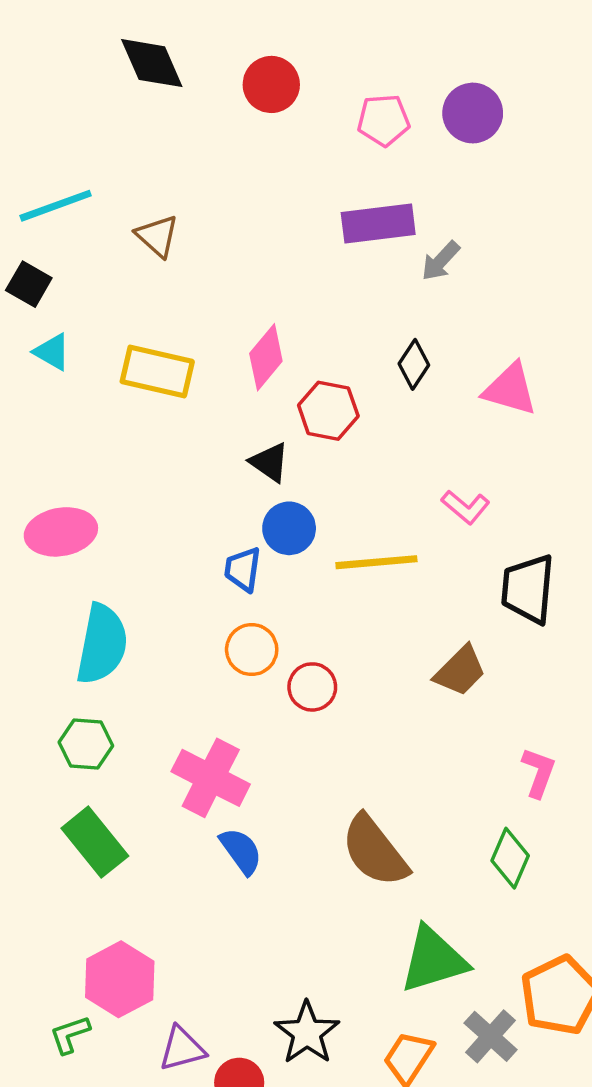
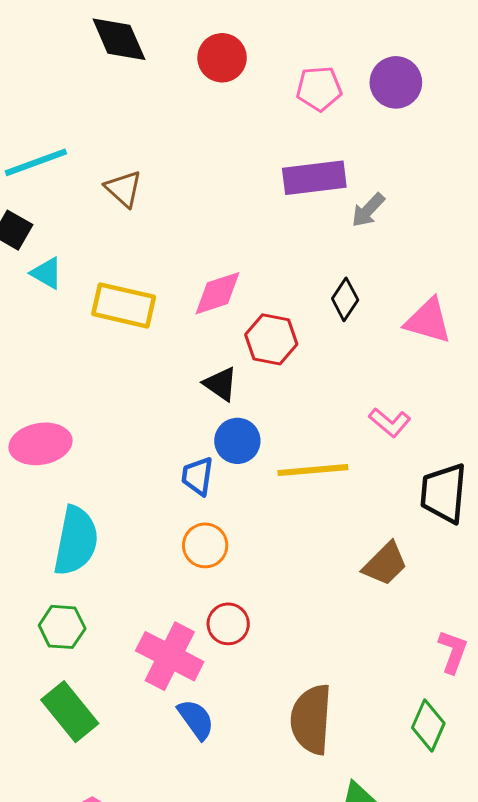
cyan triangle: (52, 352) -> (47, 273), moved
pink diamond: (266, 357) -> (217, 293), turned 32
red circle: (312, 687) -> (228, 624), moved
brown semicircle: (375, 851) -> (311, 719), turned 42

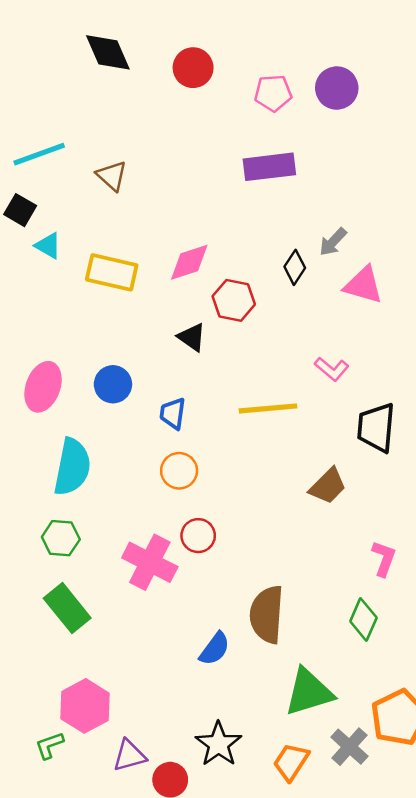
gray arrow: (368, 210) -> (333, 242), moved
blue circle: (237, 441) -> (113, 384), moved
pink ellipse: (41, 444) -> (43, 387), turned -60
blue semicircle: (196, 719) -> (215, 649), moved, turned 72

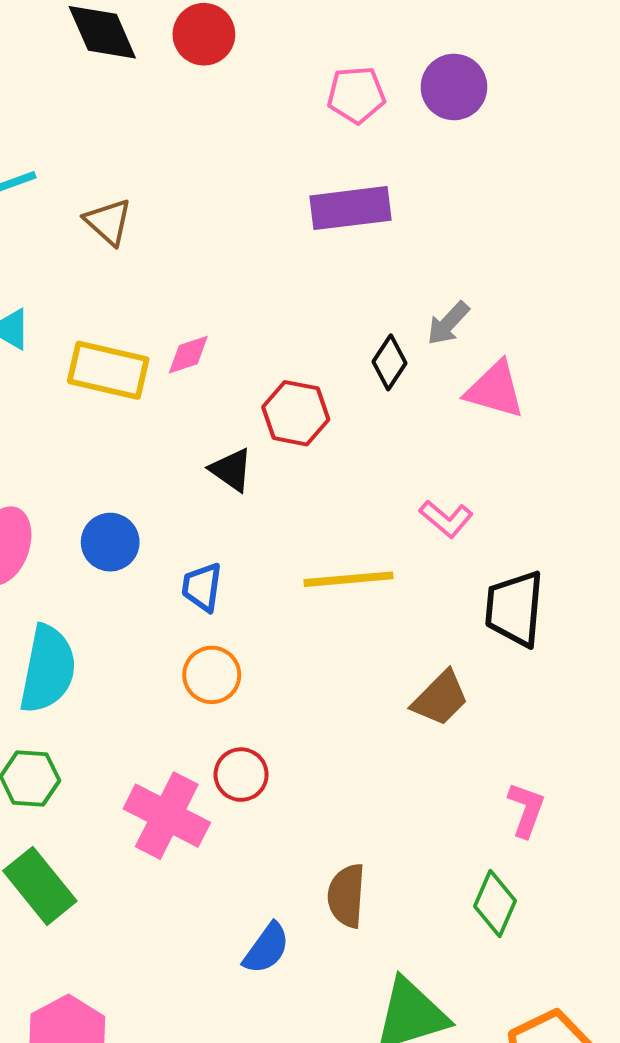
red circle: (193, 68) -> (204, 34), moved
pink diamond: (189, 262) -> (188, 355), moved, size x0.7
brown semicircle: (267, 614) -> (347, 896), size x0.7

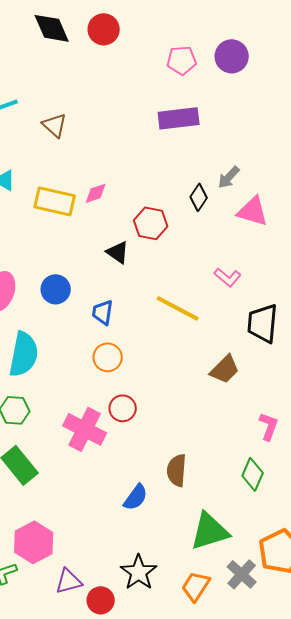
yellow line: (348, 579) -> (178, 308), turned 33

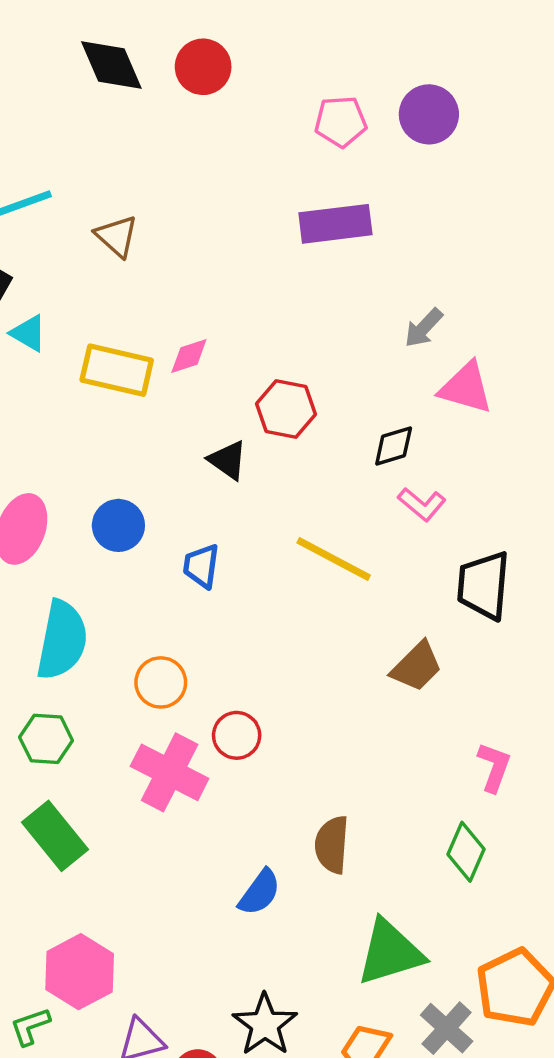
black diamond: (199, 197) -> (394, 446), moved, turned 40
orange circle: (108, 357) -> (161, 682), moved

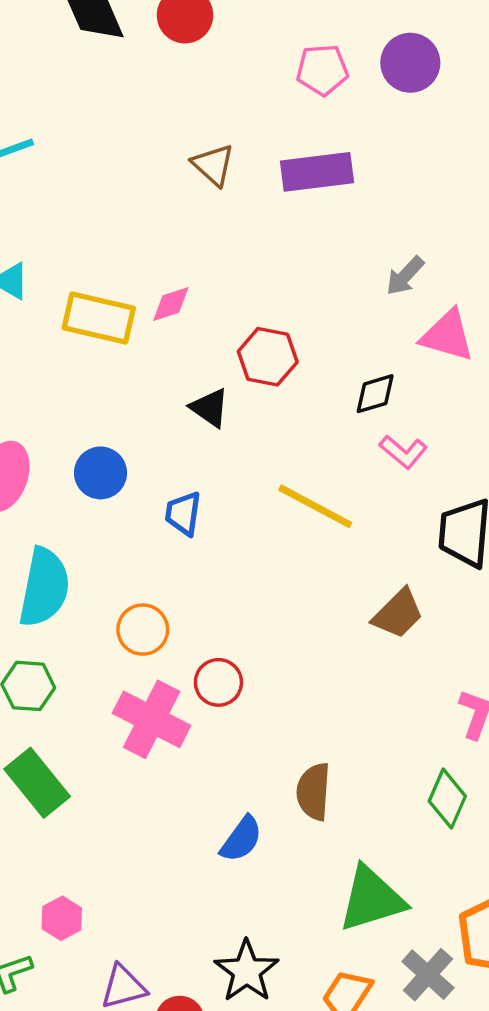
brown triangle: (117, 236) -> (213, 165), moved
pink hexagon: (80, 972) -> (62, 918), size x0.6

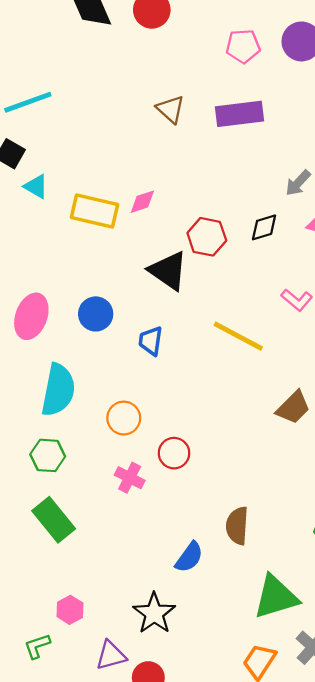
black diamond: (375, 394) -> (264, 227), moved
black triangle: (210, 408) -> (168, 271), size x1.5
pink cross: (152, 719) -> (130, 478), size x0.6
black star: (247, 971) -> (154, 613), moved

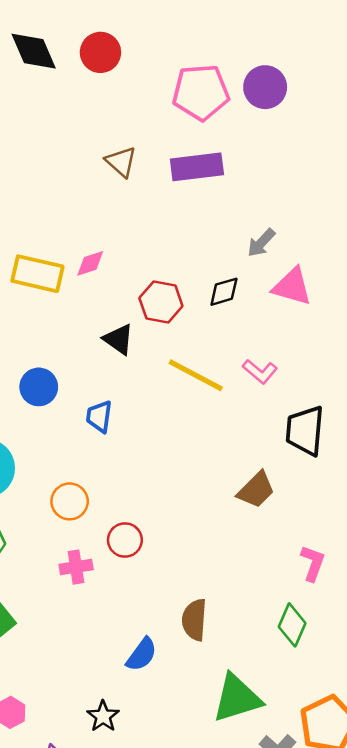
pink pentagon: (243, 46) -> (201, 92), size x1.5
black triangle: (168, 271) -> (118, 339), size x0.7
yellow line: (238, 336) -> (196, 375), moved
pink cross: (130, 478) -> (76, 567), turned -36
black star: (154, 613) -> (103, 716), size x0.7

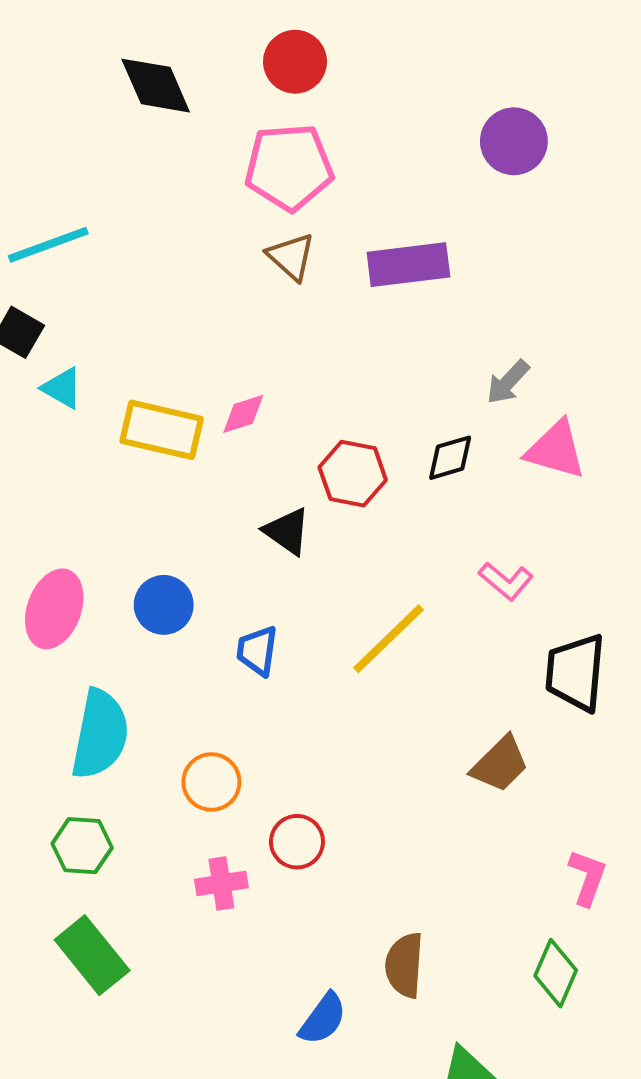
red circle: (100, 52) -> (295, 62), moved
pink pentagon: (201, 92) -> (289, 167), moved
yellow line: (196, 375) -> (389, 639), moved, turned -72

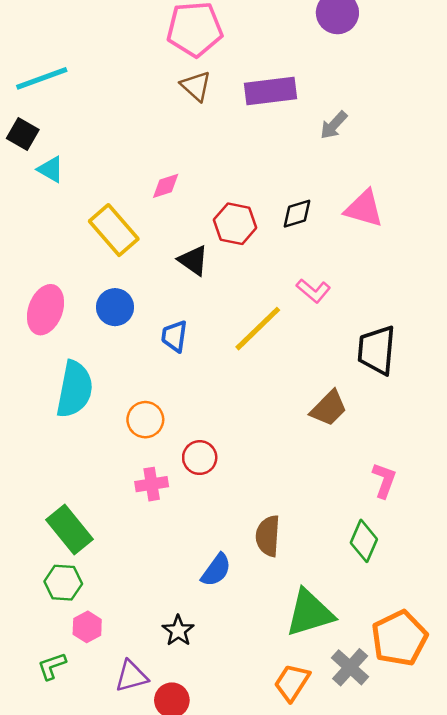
gray arrow: (508, 382) -> (334, 125), moved
yellow rectangle: (162, 430) -> (114, 230), moved, turned 36
pink L-shape: (506, 581) -> (313, 291), moved
green hexagon: (82, 846) -> (63, 583), moved

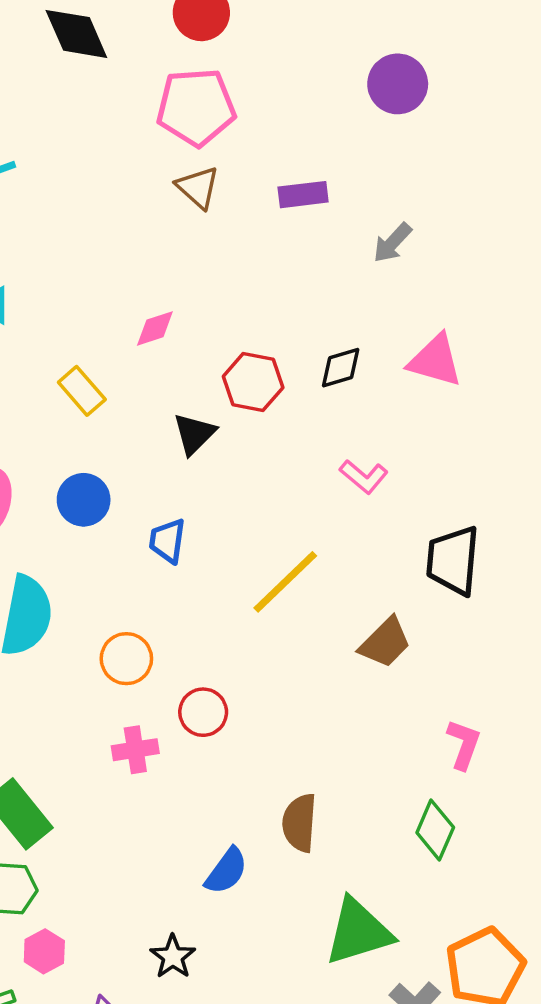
purple rectangle: (270, 91) -> (303, 195), size x0.7
yellow rectangle: (114, 230) -> (82, 391), size x0.7
black triangle: (193, 260) -> (194, 434), turned 40
yellow line: (258, 329) -> (285, 582), moved

